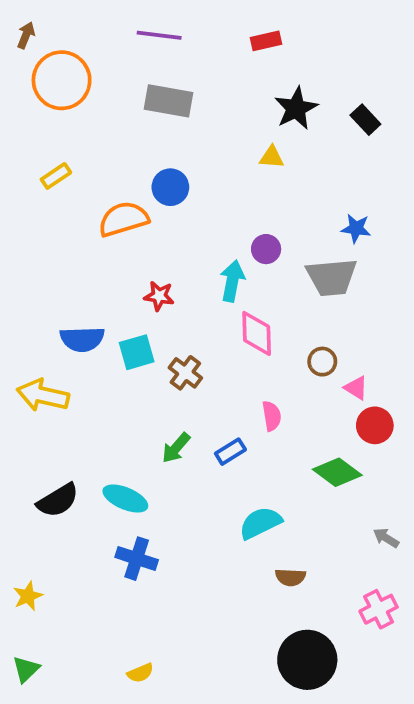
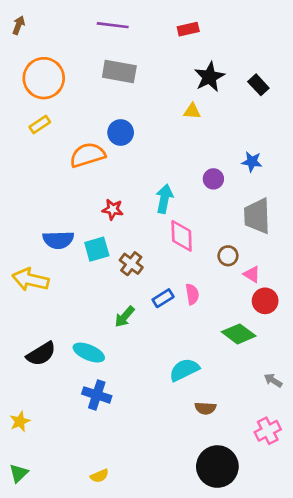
orange circle: (62, 80) -> (44, 78), moved
purple circle: (266, 249) -> (213, 179), moved
gray trapezoid: (332, 277) -> (257, 216), moved, turned 93
blue rectangle: (230, 452) -> (163, 298), moved

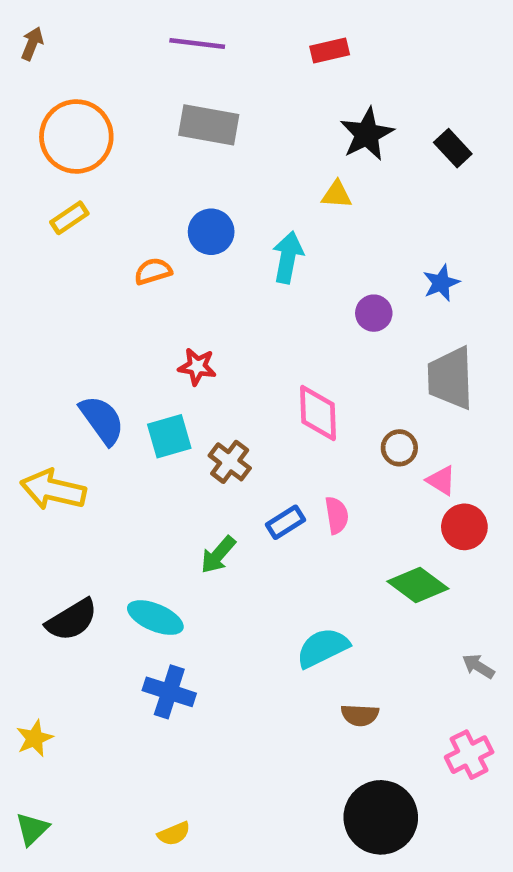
orange semicircle: (87, 155) -> (153, 271), size x0.6
blue star: (252, 162) -> (441, 283), turned -30
cyan arrow: (164, 199) -> (288, 257), moved
blue semicircle: (58, 240) -> (102, 420), turned -124

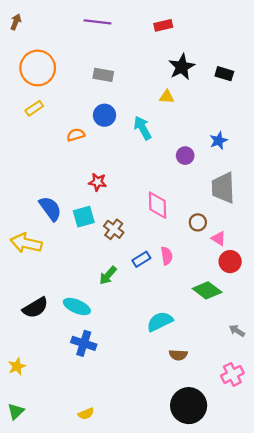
gray rectangle: (209, 125) -> (103, 75), moved, size x0.7
black rectangle: (453, 148) -> (224, 74), turned -30
cyan arrow: (288, 257) -> (143, 128), turned -40

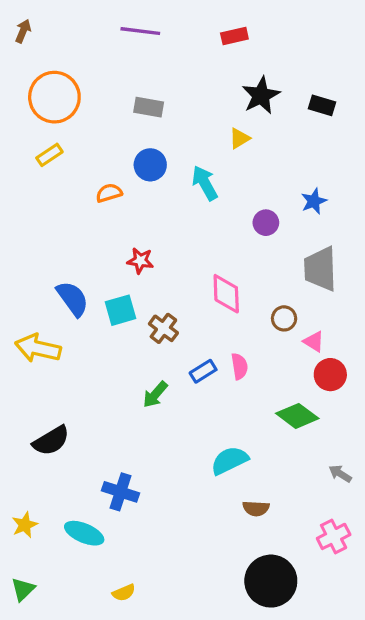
yellow triangle: (167, 97) -> (239, 138), turned -35
cyan ellipse: (77, 307) -> (84, 533), moved

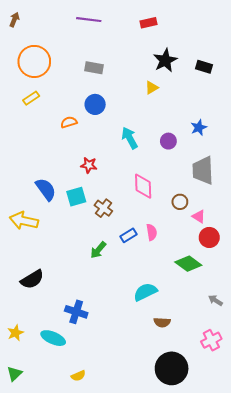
cyan arrow: (205, 183) -> (130, 138), moved

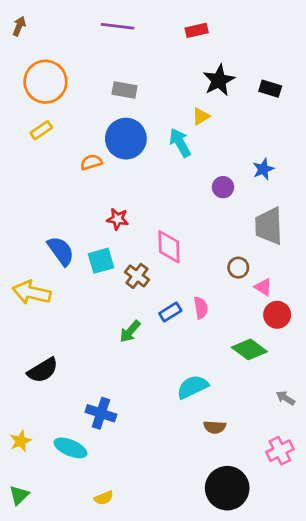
blue circle: (95, 104) -> (126, 139), size x1.5
cyan arrow: (130, 138) -> (180, 143), moved
pink diamond: (143, 186) -> (169, 247), moved

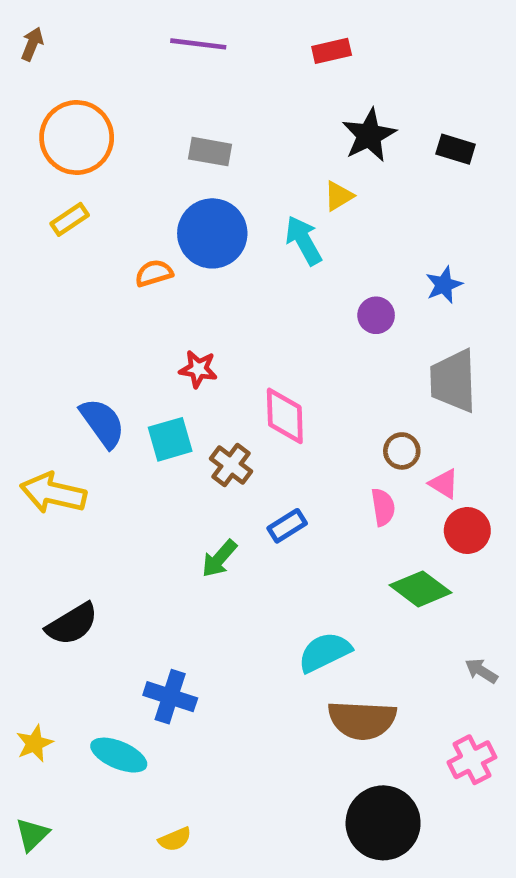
pink semicircle: (201, 308) -> (383, 507), moved
brown semicircle: (215, 427) -> (362, 720), size x1.8

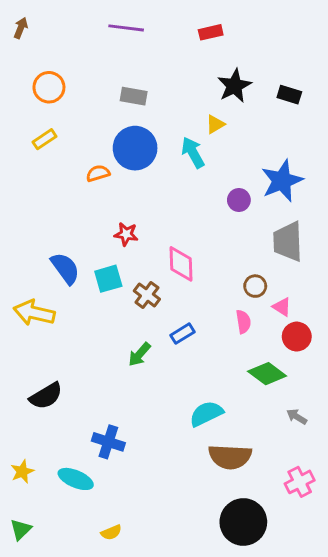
orange circle: (77, 138) -> (49, 87), size x0.7
blue star: (444, 285) -> (282, 181), size x1.8
gray arrow: (481, 671) -> (297, 417), moved

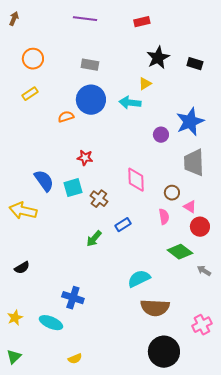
cyan arrow: (193, 153) -> (130, 103), turned -55
pink diamond: (181, 264) -> (136, 180), moved
black semicircle: (46, 396) -> (22, 268), moved, size x0.7
gray arrow: (297, 417) -> (204, 271), moved

